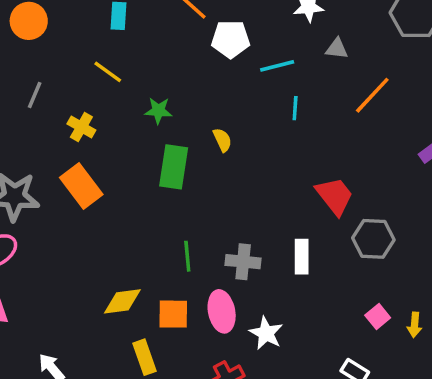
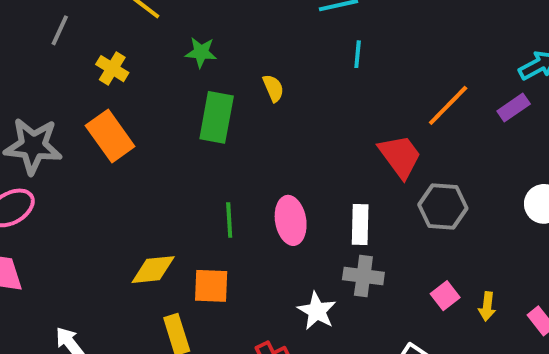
orange line: (372, 95) -> (448, 105), moved
gray cross: (243, 262) -> (363, 276), moved
pink ellipse: (222, 311) -> (291, 220), moved

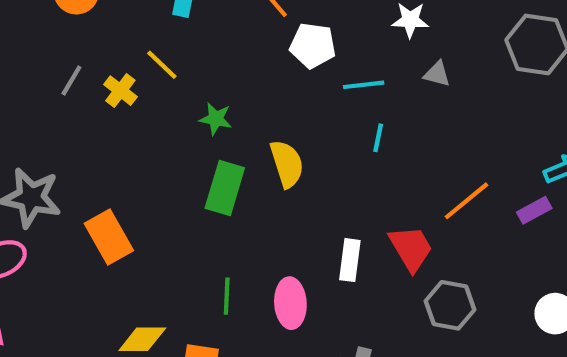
yellow cross: (112, 69) -> (120, 91), moved
yellow semicircle: (273, 88) -> (287, 164), size x1.6
orange rectangle: (110, 136) -> (109, 237), moved
white rectangle: (360, 225) -> (350, 260), moved

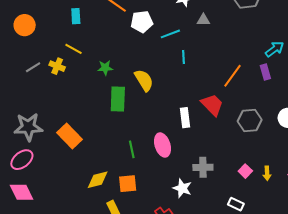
gray line: (71, 80) -> (33, 67), turned 42
purple rectangle: (534, 210) -> (265, 72), turned -63
gray hexagon: (450, 305) -> (250, 120), moved

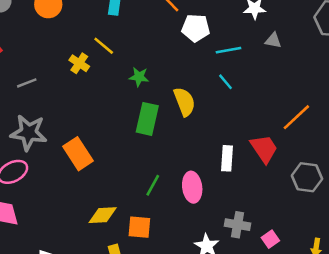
cyan line: (184, 57) -> (226, 82), moved, turned -48
gray line: (33, 67) -> (27, 83), moved
green line: (132, 149) -> (153, 185), turned 30
pink square: (245, 171) -> (270, 239), moved

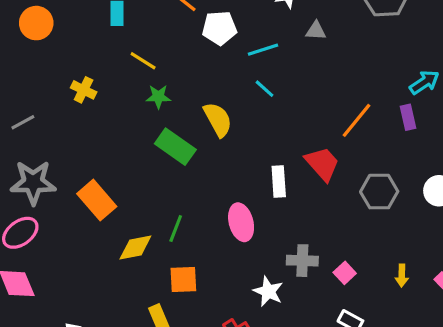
yellow line: (104, 46) -> (143, 61), moved
green rectangle: (147, 119) -> (175, 147), turned -60
green line: (153, 185) -> (176, 228), moved
yellow diamond: (103, 215) -> (135, 247), moved

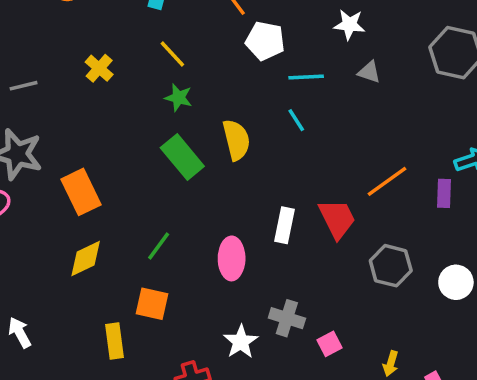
yellow diamond: (135, 247) -> (86, 258), moved, turned -30

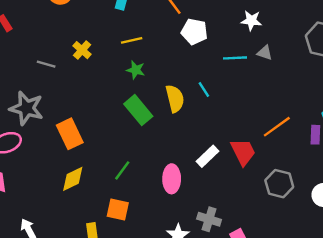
yellow line: (172, 54) -> (132, 40), turned -60
cyan line: (306, 77) -> (235, 58), moved
gray line: (24, 86) -> (46, 64), moved, turned 30
cyan line: (296, 120) -> (204, 90), moved
white rectangle: (284, 225) -> (207, 156), turned 35

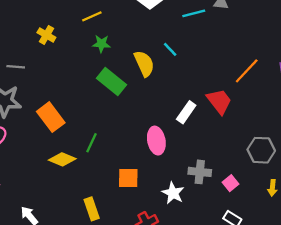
gray line: (46, 64) -> (16, 67), moved
green line: (122, 170) -> (92, 143), moved
yellow diamond: (73, 179) -> (62, 159), turned 60
gray hexagon: (279, 184) -> (261, 150), moved
orange square: (118, 210) -> (128, 178), moved

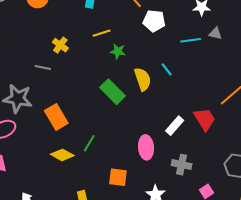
green star: (101, 44) -> (118, 51), moved
gray line: (16, 67) -> (43, 67), moved
gray cross: (200, 172) -> (182, 165), moved

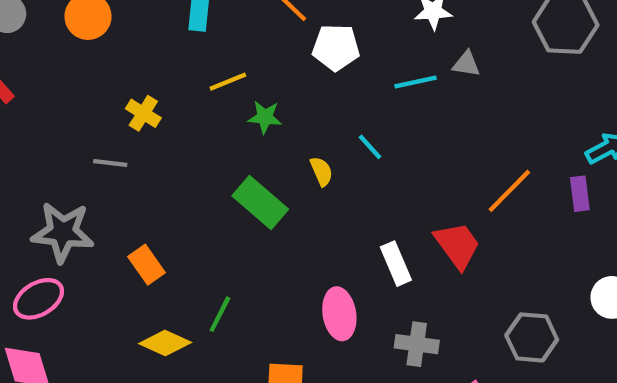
yellow semicircle: (143, 79) -> (321, 171), size x0.6
orange rectangle: (56, 117) -> (146, 265), size x0.7
white rectangle: (175, 126) -> (396, 264), turned -60

